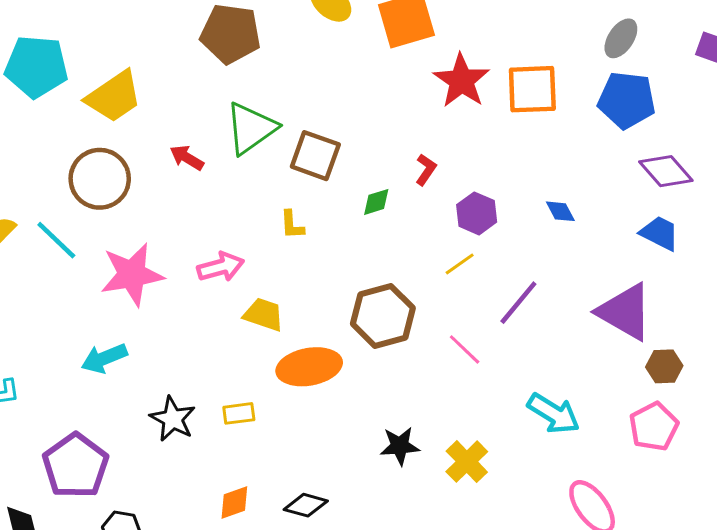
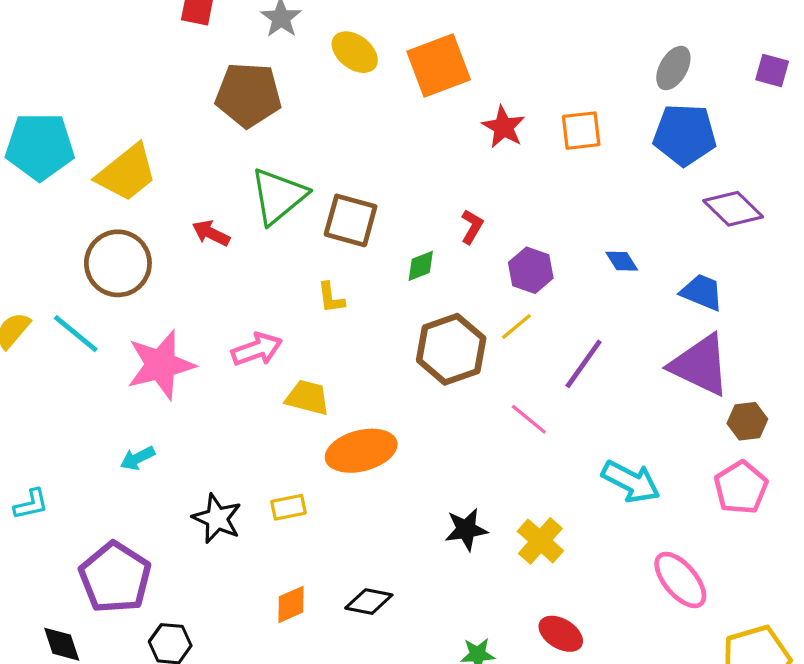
red star: (462, 81) -> (504, 127), size x0.7
orange square: (532, 89) -> (581, 131), size x0.7
blue trapezoid: (660, 233) -> (702, 292), moved
brown hexagon: (383, 316) -> (451, 349), moved
cyan arrow: (104, 358) -> (137, 458), size x0.7

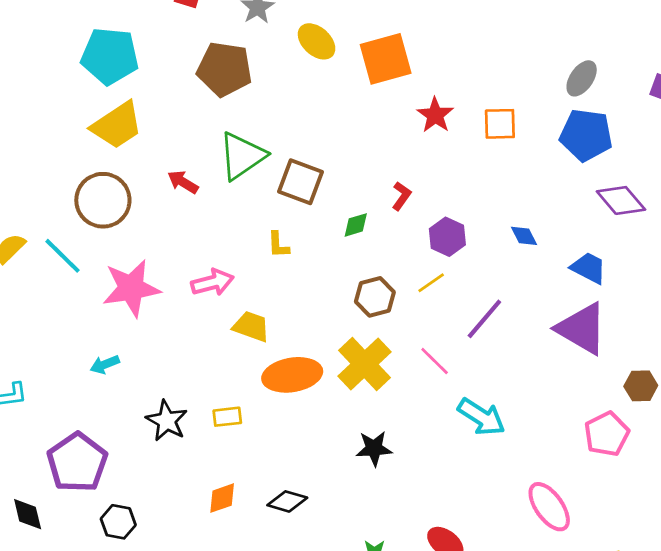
cyan pentagon: (40, 146) -> (110, 56), moved
brown hexagon: (451, 349) -> (375, 297), size x0.7
brown hexagon: (747, 421) -> (641, 386), moved
cyan arrow: (631, 482) -> (481, 417), moved
yellow cross: (540, 541) -> (365, 364), moved, size x1.4

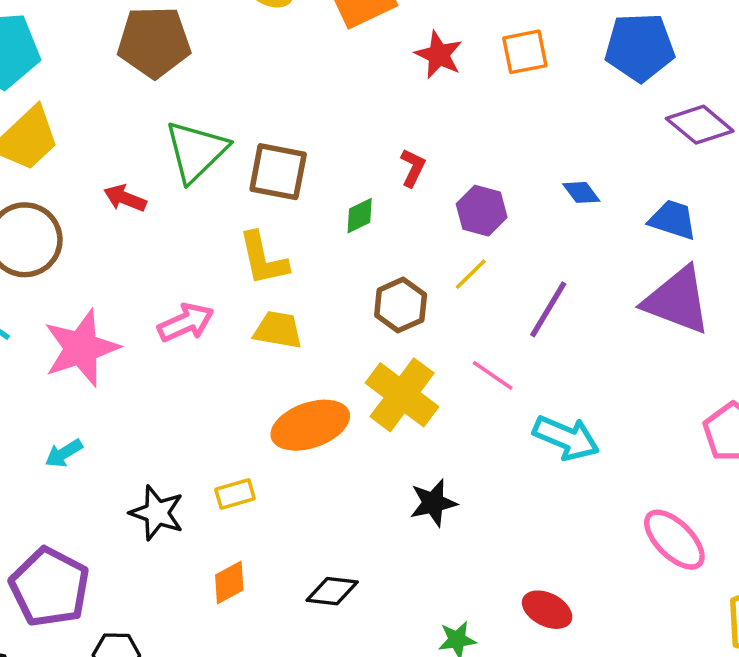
yellow L-shape: (278, 245) -> (263, 259), size x1.6
yellow trapezoid: (251, 326) -> (278, 330), moved
orange diamond: (222, 498) -> (229, 583), moved

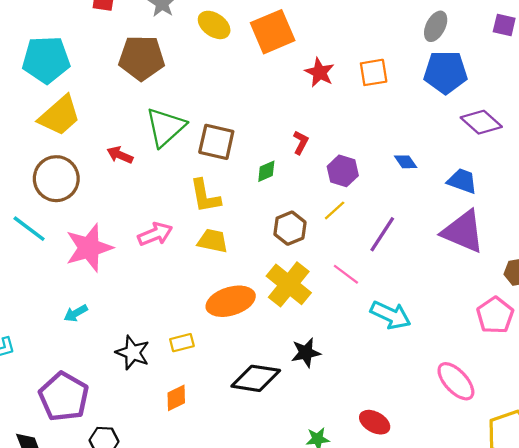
black diamond: (332, 591) -> (256, 378), moved, size x1.5

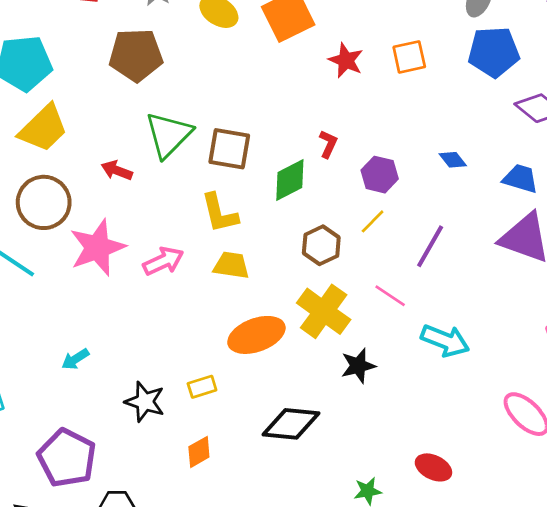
green diamond: (266, 171) -> (290, 180), size x1.6
pink star: (89, 248) -> (97, 247), moved
black star: (306, 353) -> (358, 366), moved

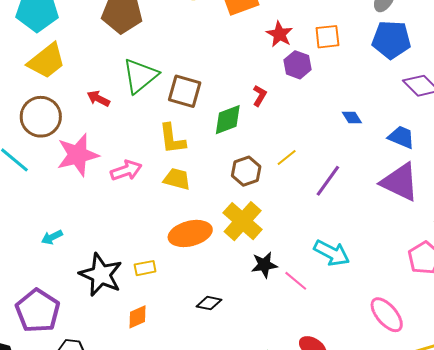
purple hexagon: (380, 175) -> (298, 65), moved
pink line: (390, 296) -> (296, 281), moved
black star: (145, 402) -> (101, 275), size x1.4
black diamond: (291, 424) -> (209, 303), size x0.6

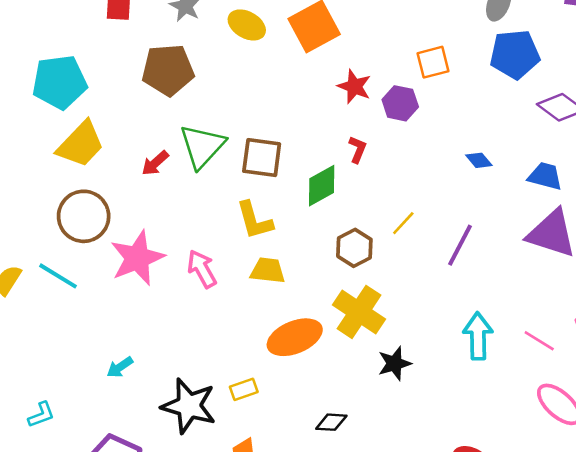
red star: (279, 34) -> (354, 86), moved
red arrow: (98, 99) -> (155, 163), moved, turned -60
pink arrow: (126, 170) -> (202, 269), turned -92
cyan arrow: (332, 253) -> (478, 336), turned -111
pink line: (296, 281) -> (539, 341), moved

